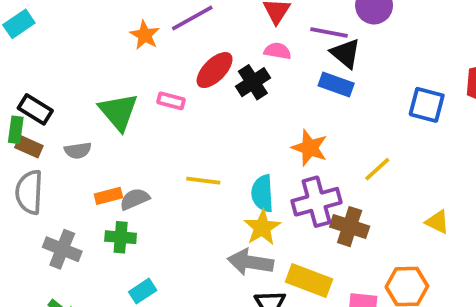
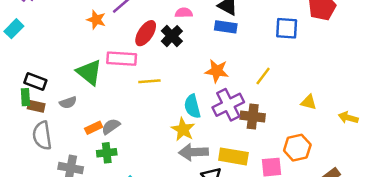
pink rectangle: (171, 101) -> (122, 59), size x1.6
yellow line: (203, 181) -> (149, 81), moved
yellow star: (262, 228) -> (183, 129), moved

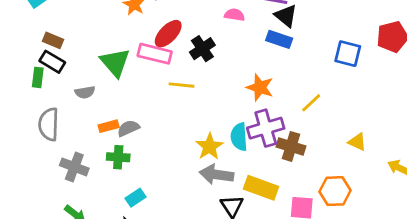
red ellipse: (146, 33) -> (168, 34), moved
black cross: (172, 36) -> (202, 49), moved
brown rectangle: (36, 106) -> (53, 40), moved
cyan semicircle: (192, 106) -> (239, 137), moved

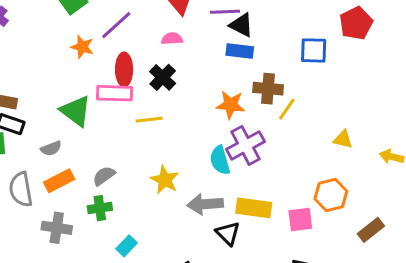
pink semicircle: (234, 15) -> (172, 39), moved
red ellipse: (168, 34) -> (124, 70), turned -32
orange rectangle: (109, 126) -> (59, 181), moved, size x1.4
brown cross: (291, 146) -> (268, 89), moved
yellow star: (209, 147) -> (165, 180), moved

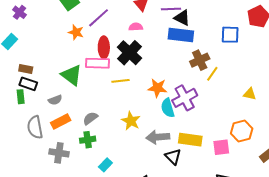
blue rectangle: (240, 51) -> (181, 35), size x1.4
black cross: (163, 77) -> (130, 53), size x1.4
brown cross: (268, 89) -> (200, 60), turned -30
orange star: (231, 105) -> (157, 88), moved

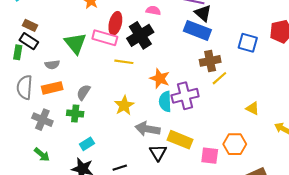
gray semicircle: (90, 118) -> (83, 92), turned -35

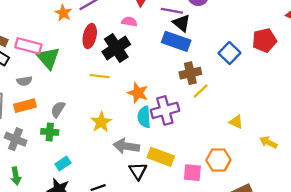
pink rectangle: (105, 38) -> (28, 46), moved
blue square: (248, 43) -> (229, 53), turned 30
green arrow: (42, 155) -> (16, 176), turned 42

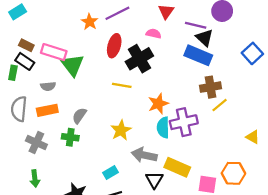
blue square: (229, 53) -> (252, 53), moved
orange star: (138, 93) -> (158, 104), turned 30
cyan rectangle: (63, 164) -> (111, 173), moved

